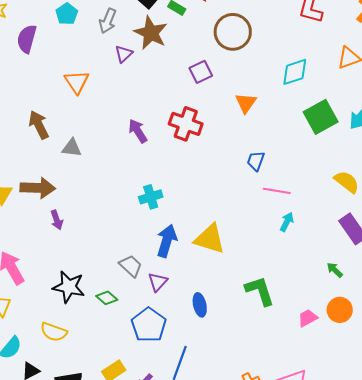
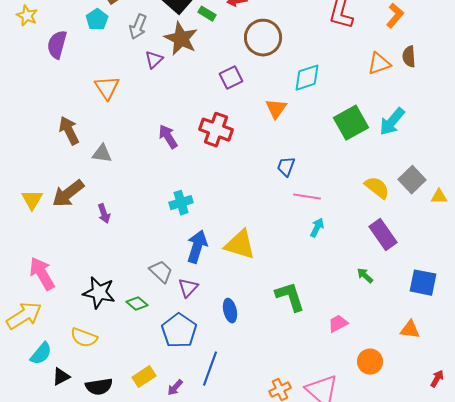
cyan diamond: (295, 72) -> (307, 78), moved
brown arrow: (38, 188) -> (68, 194), turned 140
purple arrow: (57, 220) -> (104, 214), moved
orange circle: (340, 310) -> (370, 362), moved

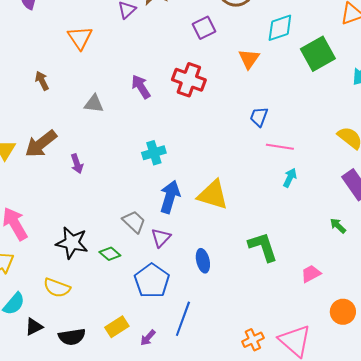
green square: (351, 123) -> (318, 54), moved
brown arrow: (69, 131) -> (42, 81), size x0.7
gray triangle: (102, 154) -> (94, 104), moved

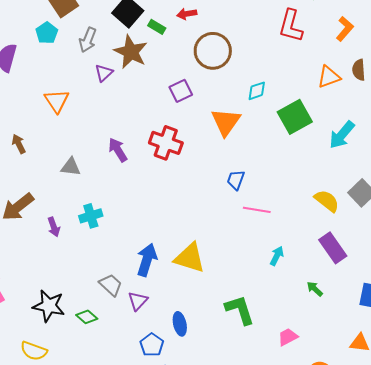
cyan diamond: (280, 28) -> (257, 91), size x0.7
orange triangle: (249, 59) -> (226, 122), size x1.4
cyan cross: (154, 153) -> (91, 216), moved
cyan arrow: (290, 178) -> (277, 256), moved
blue pentagon: (152, 281) -> (152, 345), moved, size x0.7

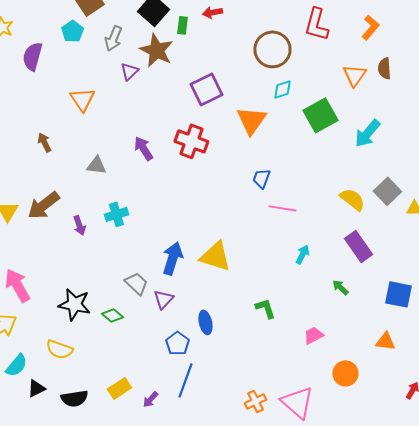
green rectangle: (157, 27) -> (182, 25), turned 66
brown circle: (213, 51) -> (272, 49), moved
orange triangle: (329, 77) -> (354, 75), turned -35
purple square: (181, 91) -> (206, 89), size x1.4
green L-shape: (240, 310) -> (265, 308), size x0.7

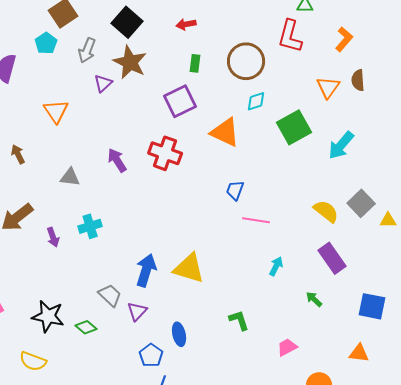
green rectangle: (182, 25) -> (195, 63), moved
orange triangle: (251, 120) -> (225, 132), turned -40

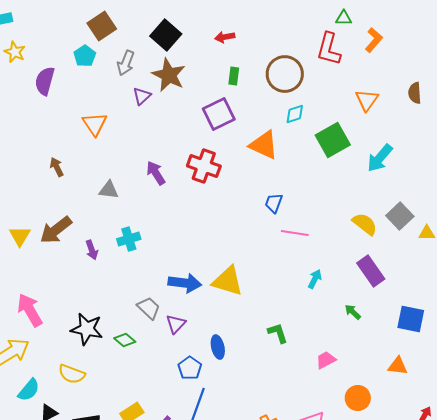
orange L-shape: (344, 39) -> (374, 40), moved
brown semicircle: (358, 80) -> (415, 93), moved
blue arrow: (146, 270) -> (185, 283), turned 80

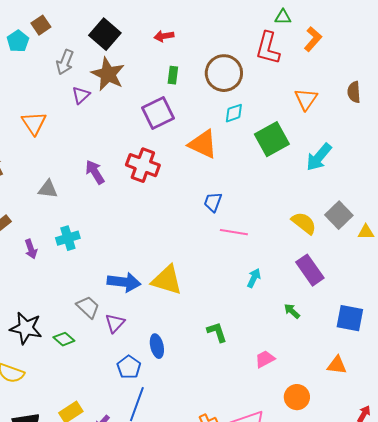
brown square: (102, 26) -> (41, 25), size x0.7
cyan pentagon: (85, 56) -> (18, 41), moved

